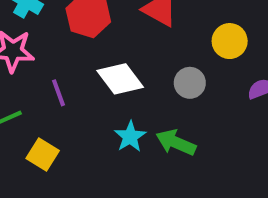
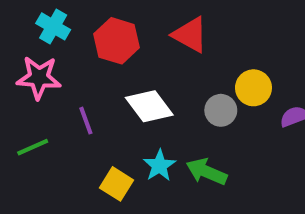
yellow circle: (230, 41) -> (253, 88), moved
yellow square: (43, 154) -> (117, 184), moved

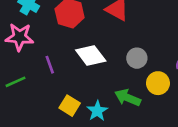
yellow circle: (253, 88) -> (158, 83), moved
cyan star: (159, 166) -> (97, 111), moved

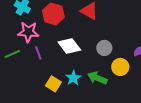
pink star: (19, 37) -> (28, 32), moved
green line: (15, 82) -> (12, 54), moved
cyan star: (97, 111) -> (73, 78), moved

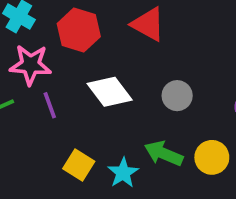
yellow circle: (120, 67) -> (212, 157), moved
cyan star: (73, 78) -> (123, 173), moved

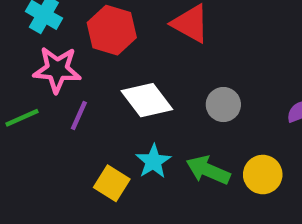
purple line: (50, 105) -> (79, 115), turned 44
cyan star: (123, 173) -> (153, 161), moved

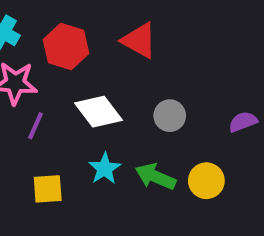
yellow square: (112, 183) -> (48, 189), moved, turned -36

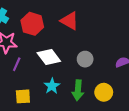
green arrow: (155, 177) -> (78, 90), turned -108

